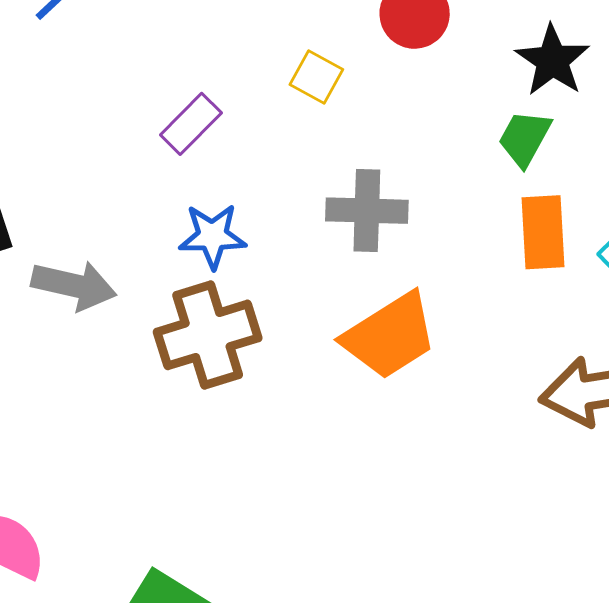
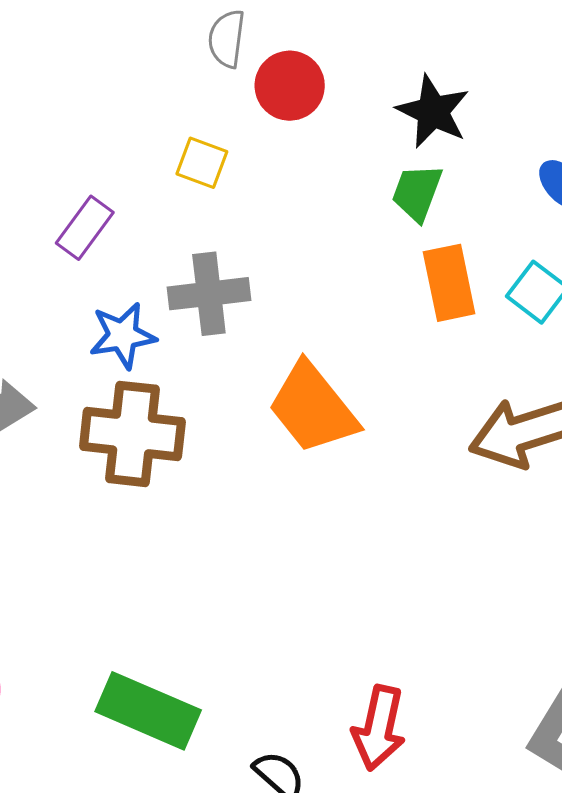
gray cross: (367, 211) -> (209, 294), moved
brown cross: (208, 335) -> (132, 434), turned 32
orange trapezoid: (390, 336) -> (313, 408), turned 92

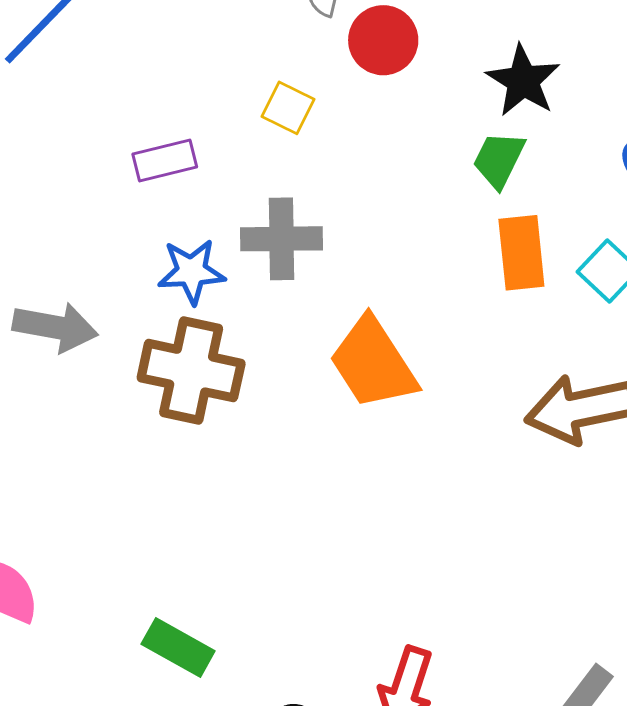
purple rectangle: (85, 228) -> (165, 160), turned 34
green rectangle: (148, 711) -> (178, 647), size x0.7

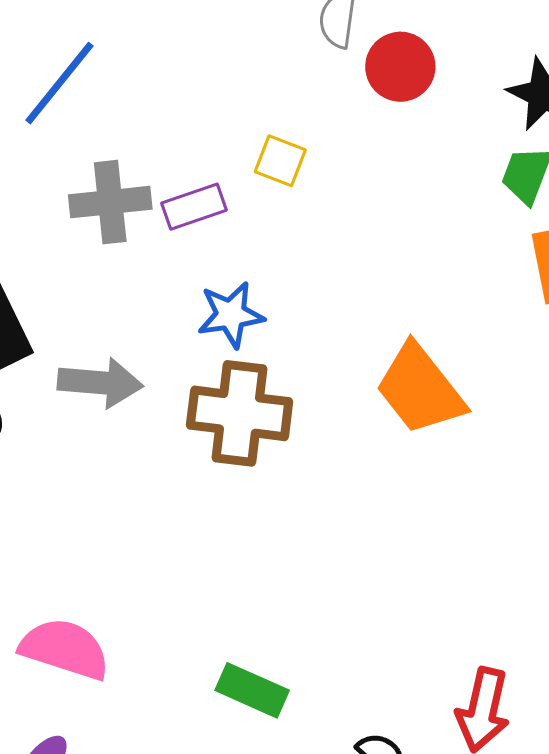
yellow square: (288, 108) -> (280, 161), moved
gray cross: (282, 239) -> (110, 202), moved

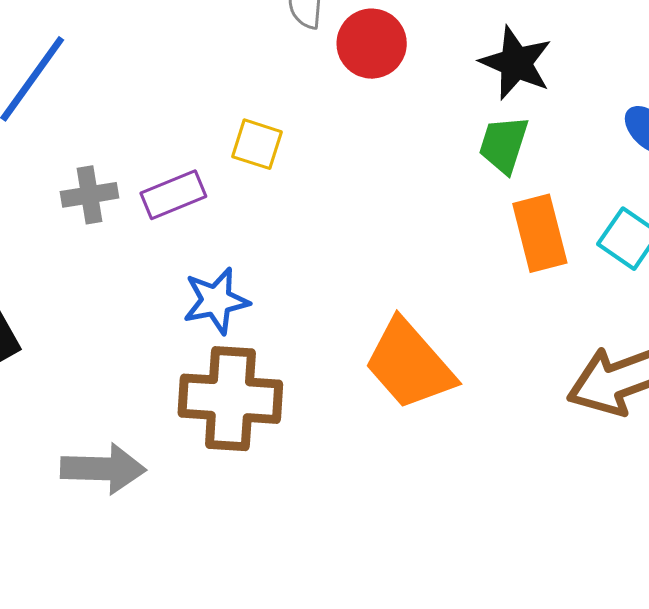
gray cross: (110, 202) -> (90, 195), size x0.7
gray arrow: (100, 383) -> (103, 469), moved

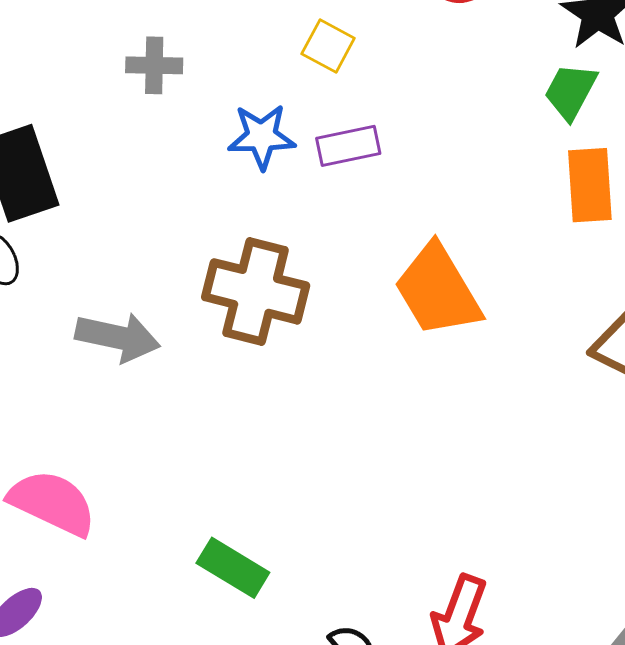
purple rectangle: (173, 195) -> (348, 146), moved
blue star: (216, 301) -> (262, 137), moved

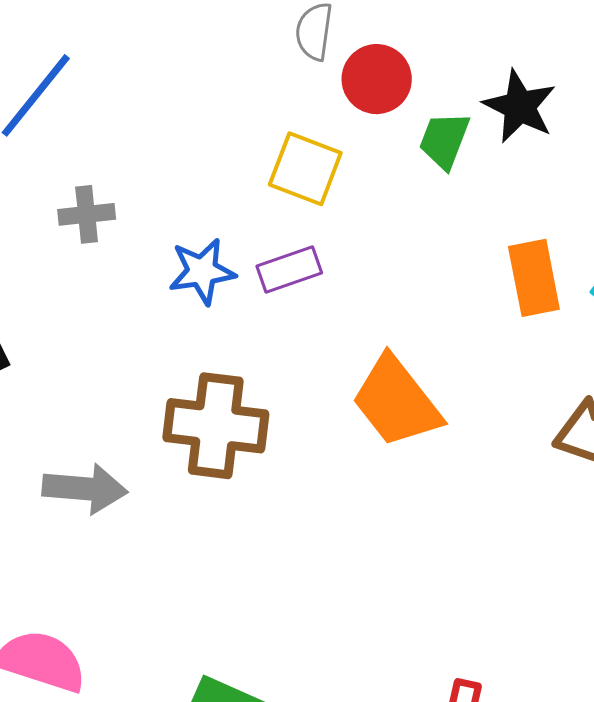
yellow square: (328, 46) -> (305, 169), moved, size x1.4
green trapezoid: (571, 91) -> (444, 140), moved

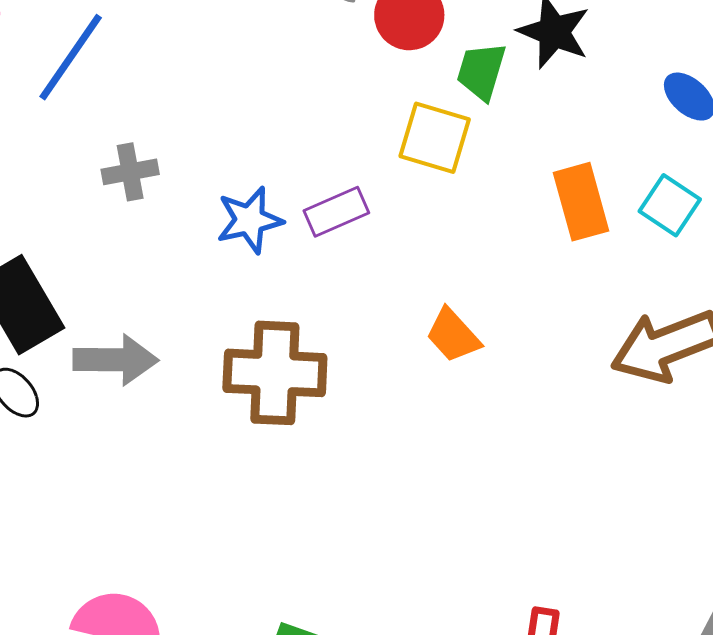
yellow square: (305, 169) -> (435, 138), moved
orange trapezoid: (396, 402) -> (453, 335), size x0.6
gray arrow: (85, 489) -> (116, 360), moved

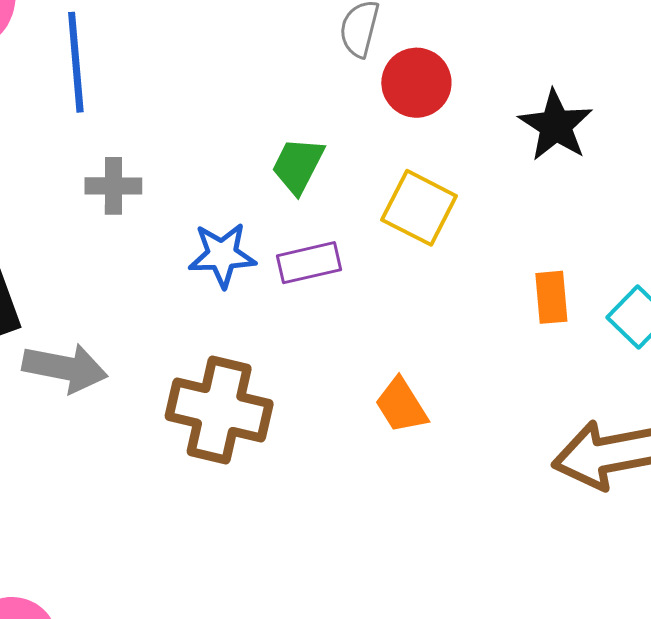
blue line: (71, 57) -> (76, 62), turned -50
green trapezoid: (481, 71) -> (298, 165), moved
orange rectangle: (581, 202) -> (551, 297), size x0.7

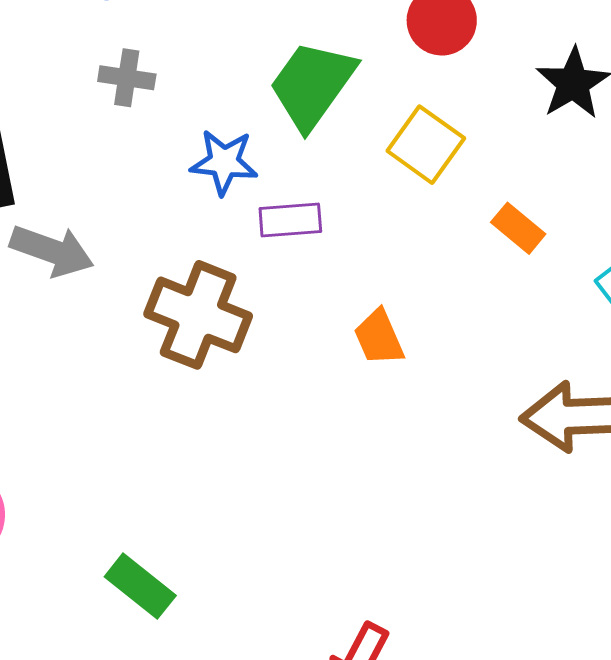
green trapezoid: (298, 165) -> (312, 85), size x1.6
purple rectangle: (309, 263) -> (290, 220), moved
orange rectangle: (551, 297) -> (518, 228), moved, turned -54

